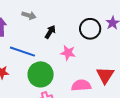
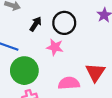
black circle: (90, 29) -> (64, 23), moved

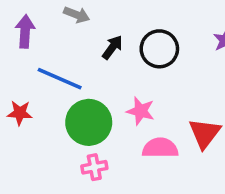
pink star: (55, 47) -> (141, 111), moved

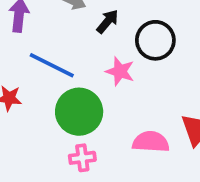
black arrow: (112, 47) -> (108, 21), moved
pink star: (141, 111) -> (120, 71), moved

